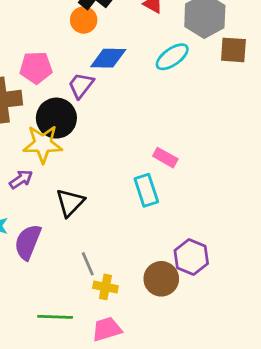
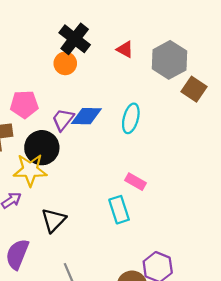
brown square: (233, 50) -> (194, 89), turned 30
cyan ellipse: (172, 57) -> (131, 118), moved, turned -40
blue diamond: (108, 58) -> (86, 116), moved

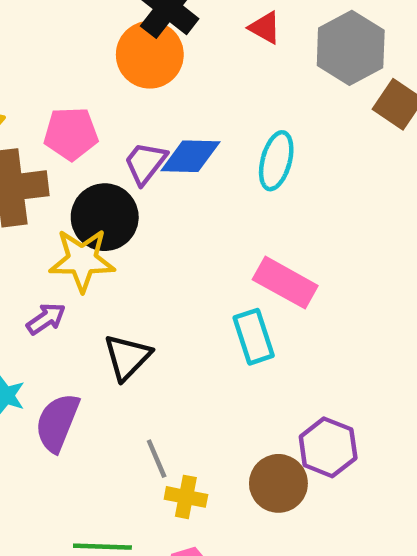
orange circle: (65, 63) -> (150, 55), size x1.5
pink rectangle: (135, 182) -> (285, 283), size x1.5

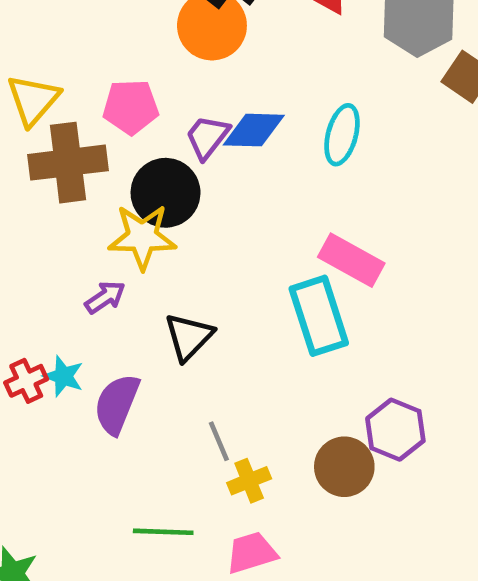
cyan rectangle: (254, 337) -> (319, 316), size x1.4
yellow cross: (186, 497) -> (249, 481), turned -33

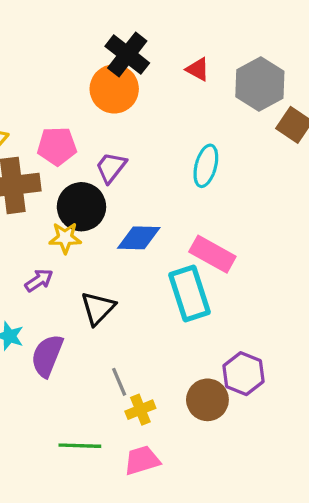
blue diamond: (254, 130) -> (139, 238), moved
yellow star: (142, 237) -> (65, 238), size x0.7

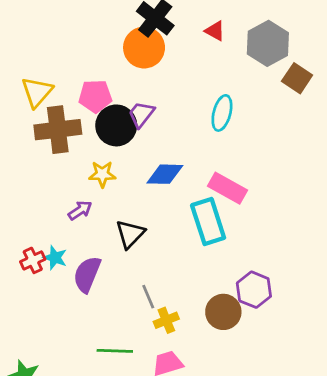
black circle: (81, 207) -> (116, 125), moved

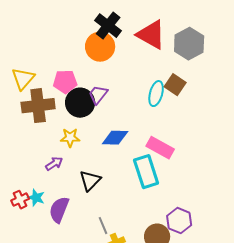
red triangle: (215, 31) -> (151, 35), size x2.0
brown square: (297, 78) -> (175, 85), moved

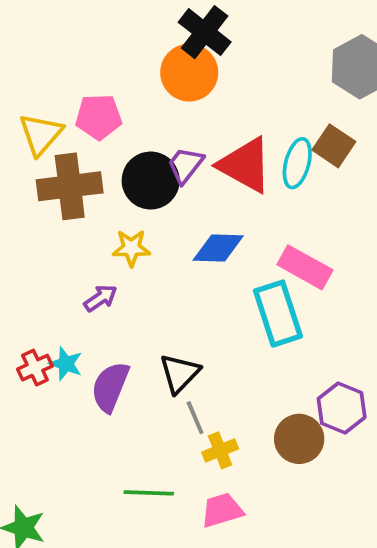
red triangle: (151, 35) -> (245, 165), moved
pink pentagon: (65, 82) -> (99, 117), moved
black triangle: (90, 181) -> (180, 373), moved

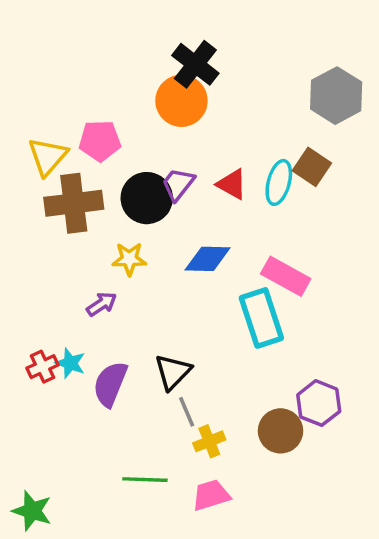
red triangle: (245, 165) -> (232, 184), size x0.6

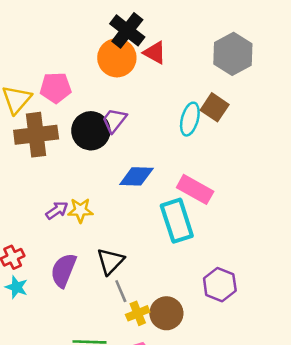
red triangle: (232, 184) -> (155, 53), moved
yellow star: (129, 259) -> (80, 210), moved
cyan star: (70, 363) -> (17, 287), moved
brown circle: (281, 431) -> (166, 313), moved

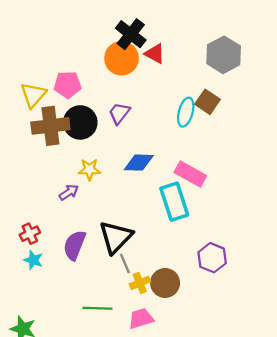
black circle: (91, 131) -> (80, 122), moved
yellow star: (80, 210) -> (89, 169), moved
black triangle: (110, 261) -> (116, 237), size x1.4

